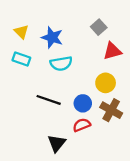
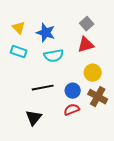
red triangle: (112, 51) -> (86, 45), moved
black line: (49, 100) -> (43, 88), turned -30
black triangle: (57, 143) -> (34, 118), moved

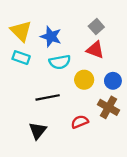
yellow triangle: (19, 28) -> (21, 31), size x1.5
red triangle: (86, 45) -> (95, 50), turned 36
yellow circle: (93, 73) -> (84, 80), moved
blue circle: (73, 91) -> (113, 81), moved

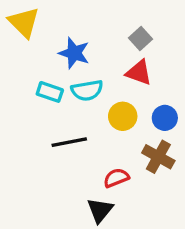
yellow triangle: (21, 31) -> (24, 22), moved
cyan rectangle: (21, 58) -> (50, 92), moved
black triangle: (38, 131) -> (100, 210), moved

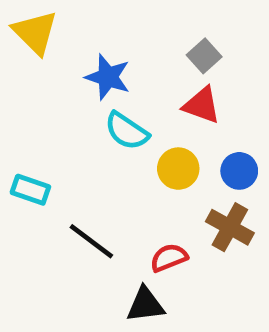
cyan semicircle: (87, 90) -> (127, 131), turned 44
cyan rectangle: (50, 92) -> (30, 190), moved
black line: (69, 142) -> (91, 241), moved, turned 48
black triangle: (100, 210) -> (145, 305), turned 44

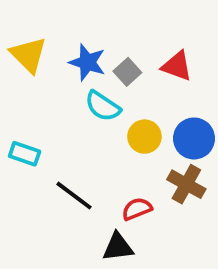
yellow triangle: (35, 32) -> (28, 55), moved
gray square: (204, 56) -> (127, 72), moved
red triangle: (202, 105) -> (177, 66), moved
blue circle: (239, 171) -> (194, 138), size x1.4

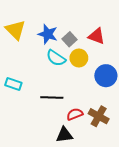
yellow circle: (144, 137) -> (79, 58), moved
brown cross: (186, 184) -> (99, 116), moved
black line: (74, 196) -> (52, 98), moved, turned -35

